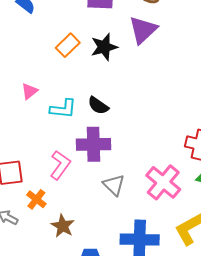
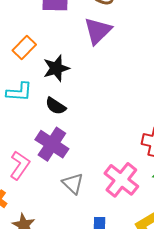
black star: (104, 47) -> (56, 68), moved
cyan L-shape: (63, 109) -> (19, 92), moved
purple cross: (93, 144) -> (52, 144), turned 36

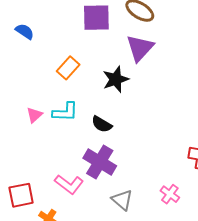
black star: (56, 68) -> (116, 79), moved
pink L-shape: (20, 165) -> (69, 184), turned 96
pink cross: (121, 180) -> (170, 194), size x0.6

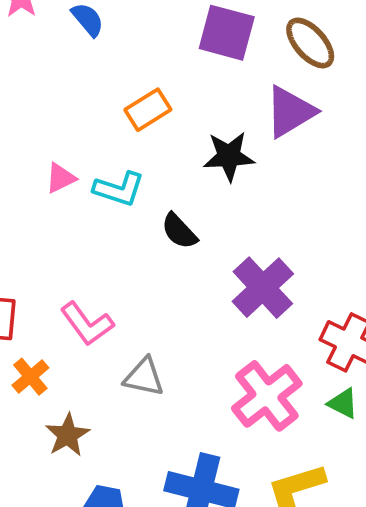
purple cross: (100, 162) -> (263, 288), moved
pink cross: (170, 194) -> (267, 396), size x1.8
gray triangle: (122, 200) -> (144, 377), moved, turned -45

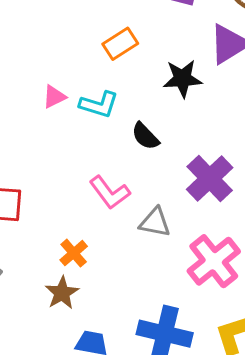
pink L-shape: (87, 324) -> (110, 192), moved
orange cross: (30, 377) -> (74, 253), moved
gray triangle: (144, 377) -> (155, 222), moved

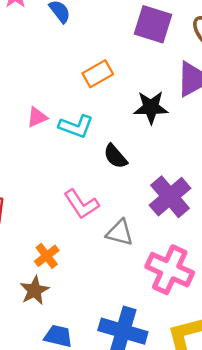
pink cross: (214, 261) -> (170, 270), turned -30

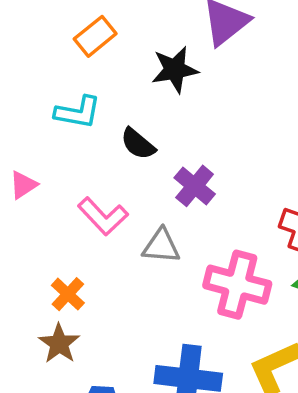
pink triangle: (37, 117) -> (23, 185), moved
purple cross: (170, 197) -> (195, 186), moved, size x0.7

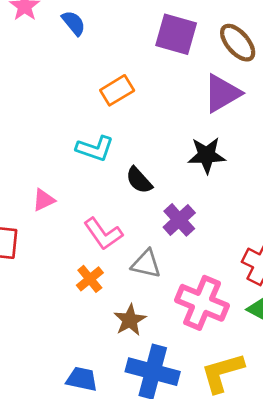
black star: (175, 70) -> (207, 155), moved
orange cross: (68, 294) -> (90, 279), moved
brown star: (59, 344) -> (130, 320), moved

